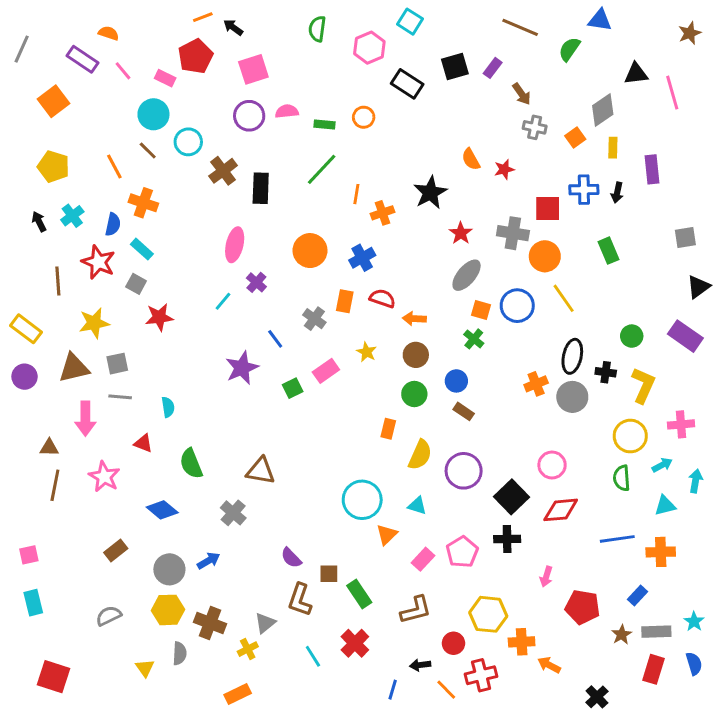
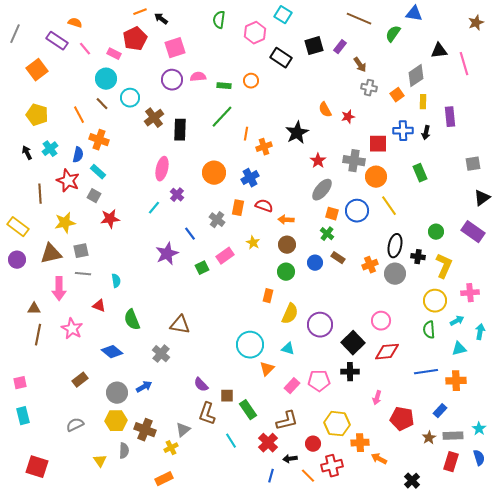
brown rectangle: (464, 411) -> (338, 258), moved
pink pentagon: (462, 552) -> (319, 381), turned 30
red cross: (355, 643) -> (268, 443), moved
cyan line: (313, 656) -> (231, 441), moved

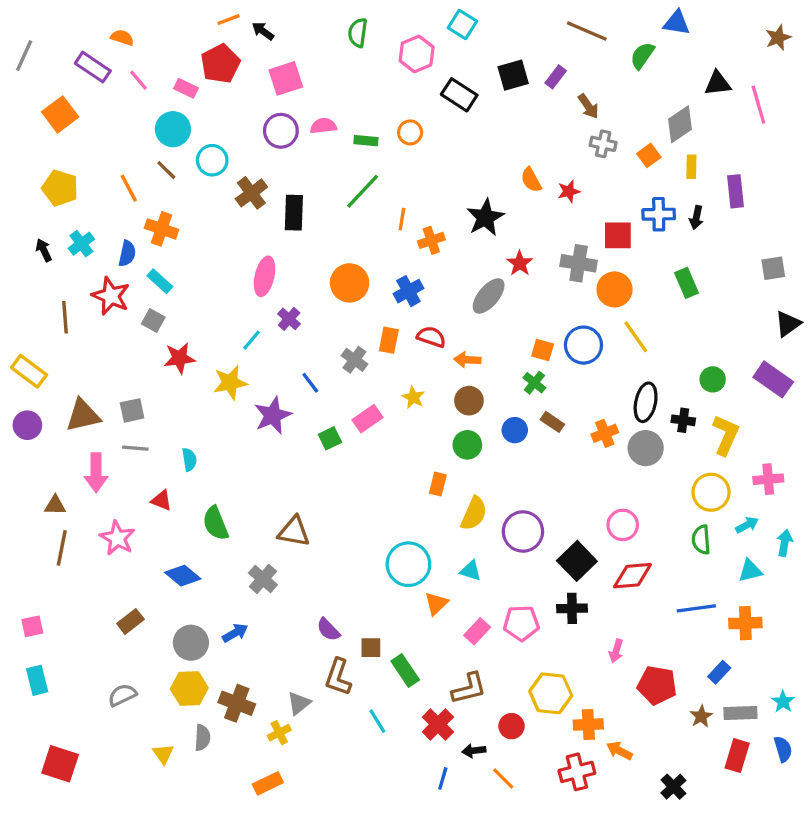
gray ellipse: (322, 190) -> (489, 296), moved
yellow star: (65, 223) -> (230, 383), moved
red cross: (332, 466) -> (577, 772), moved

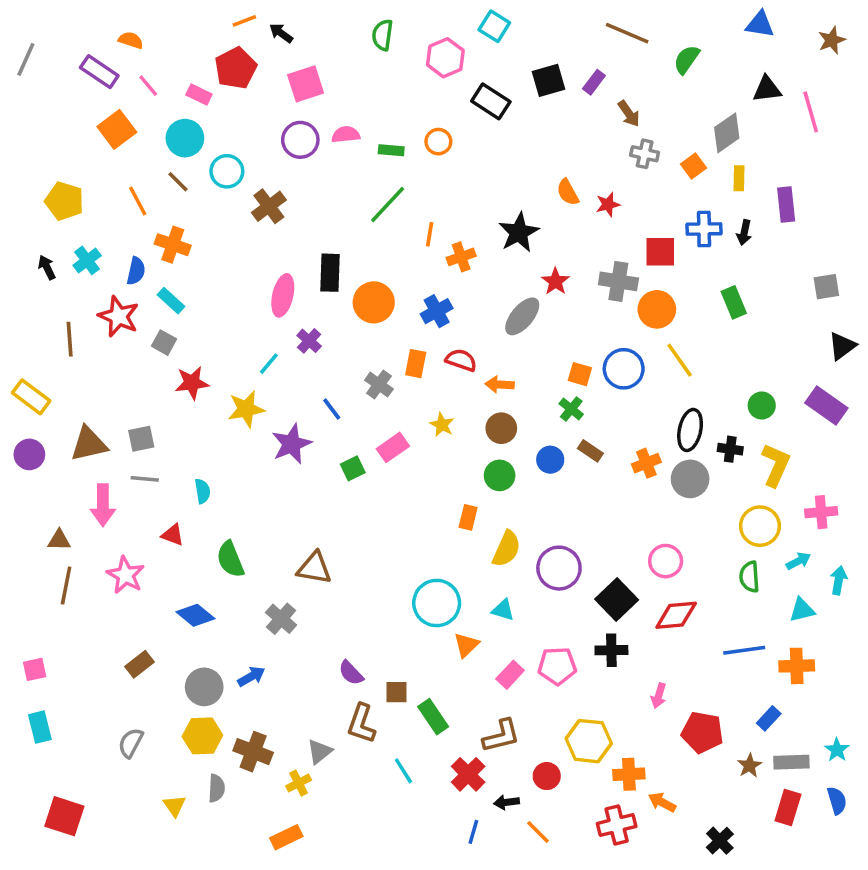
blue triangle: (677, 23) -> (760, 24), moved
orange square: (60, 114) -> (117, 129), moved
black rectangle: (294, 213) -> (330, 273), moved
gray semicircle: (122, 695) -> (131, 743), turned -36

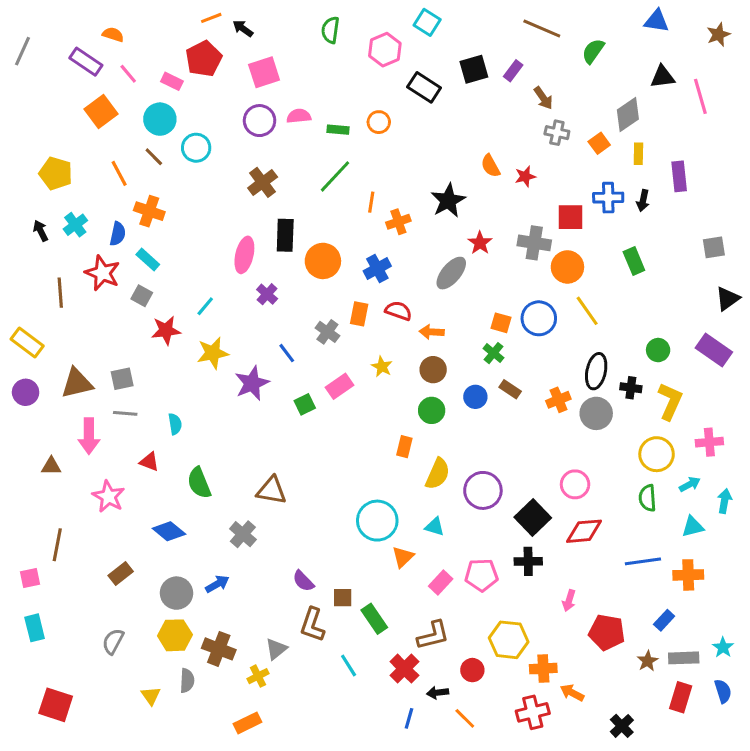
brown cross: (269, 206) -> (263, 182), moved
cyan line: (269, 364) -> (205, 306), moved
brown line: (66, 586) -> (57, 545), moved

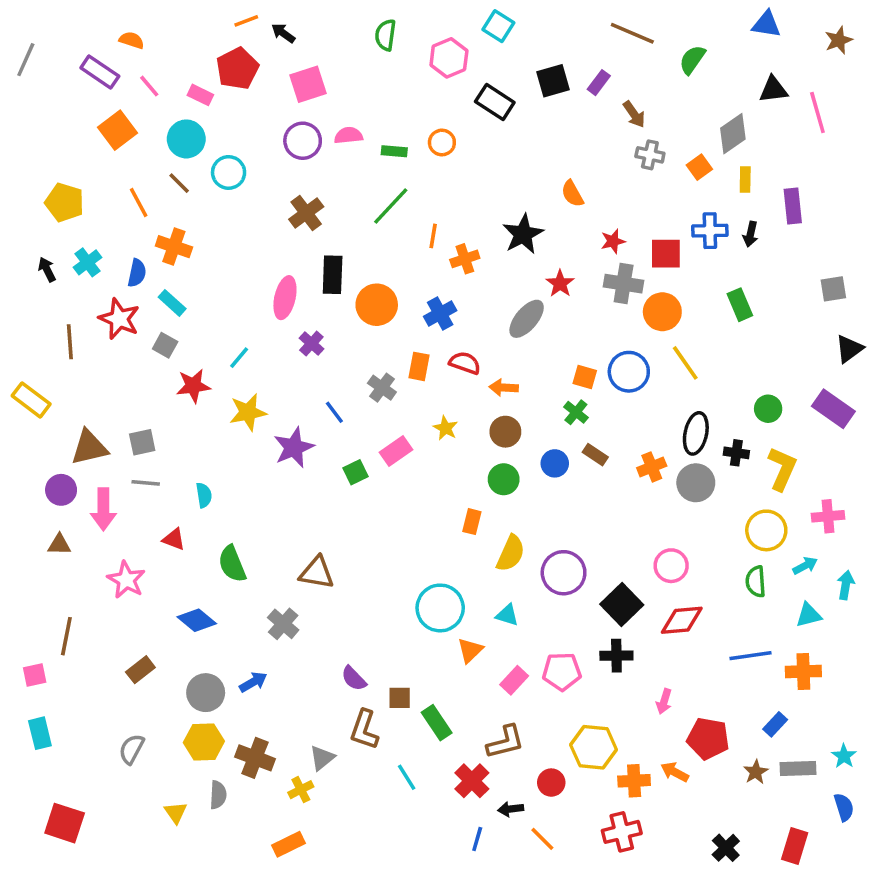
red star: (525, 176) -> (613, 241), moved
purple circle: (26, 392) -> (61, 490), moved
orange arrow: (572, 693) -> (675, 772), moved
red rectangle: (681, 697) -> (795, 846), moved

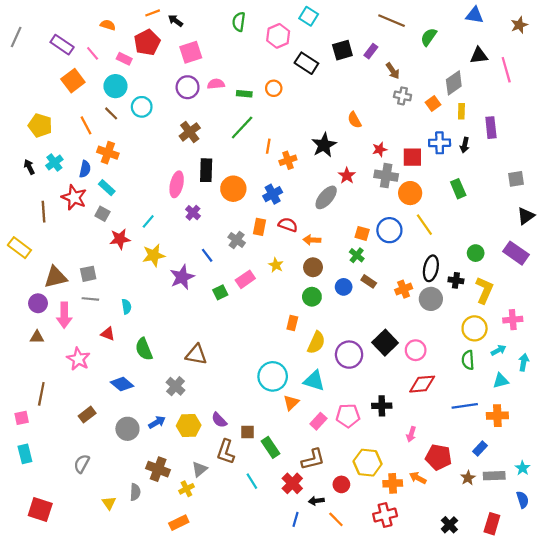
orange semicircle: (132, 40) -> (108, 25), moved
black square: (622, 604) -> (385, 343), moved
cyan triangle: (507, 615) -> (314, 381), size x1.5
yellow hexagon: (204, 742) -> (189, 426), moved

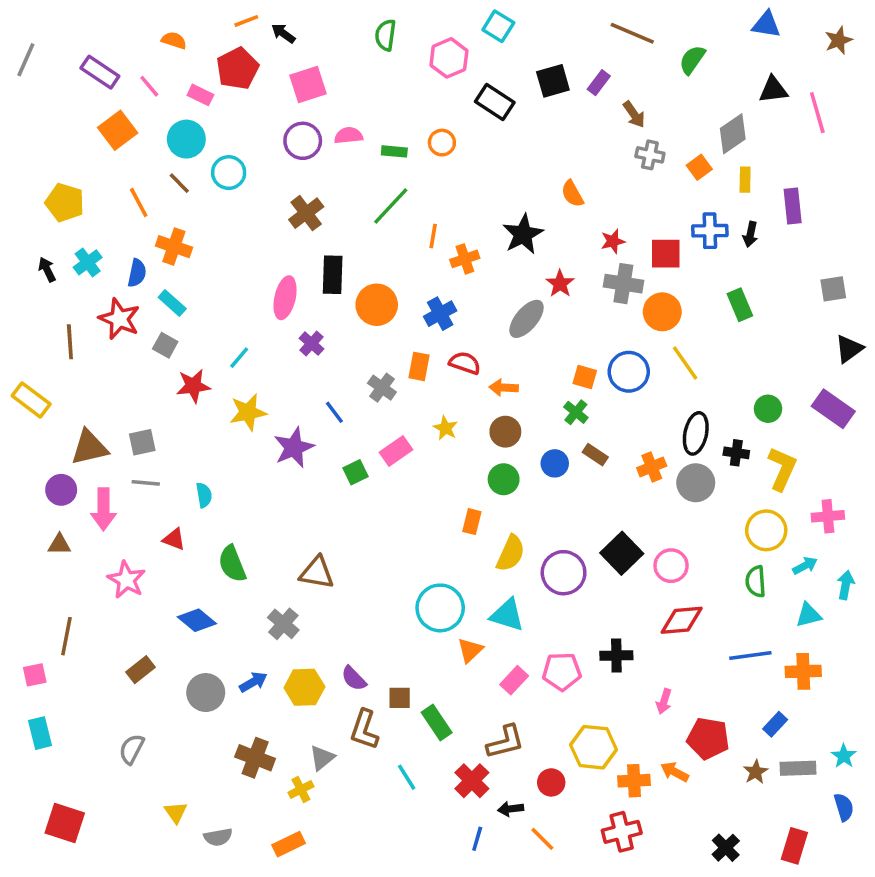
gray semicircle: (135, 492) -> (218, 837), moved, turned 77

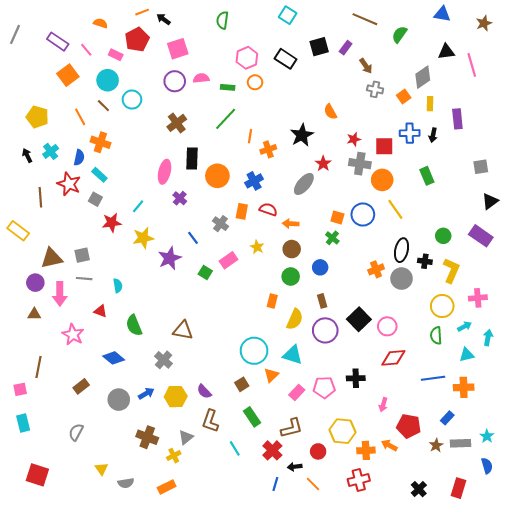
pink hexagon: (449, 58) -> (247, 58), moved
brown rectangle: (595, 455) -> (322, 301), moved, turned 40
green square: (356, 472) -> (205, 272), turned -32
brown square: (400, 698) -> (242, 384), moved, turned -32

